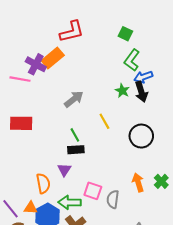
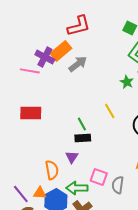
gray arrow: (74, 99) -> (78, 64), moved

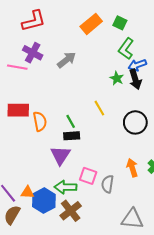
red L-shape: (79, 26) -> (34, 21), moved
orange rectangle: (61, 51) -> (91, 24), moved
purple triangle: (72, 157) -> (60, 155), size x1.5
orange semicircle: (52, 170) -> (40, 121), moved

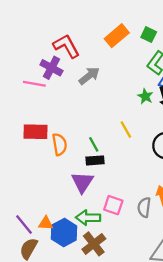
red L-shape: (34, 21) -> (66, 46), moved, turned -105
gray semicircle: (108, 184) -> (144, 207), moved

